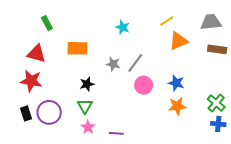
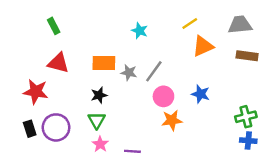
orange rectangle: (77, 48) -> (104, 63), moved
red triangle: (36, 54) -> (58, 63), moved
green cross: (216, 103) -> (246, 117), turned 36
orange star: (177, 106) -> (172, 120), moved

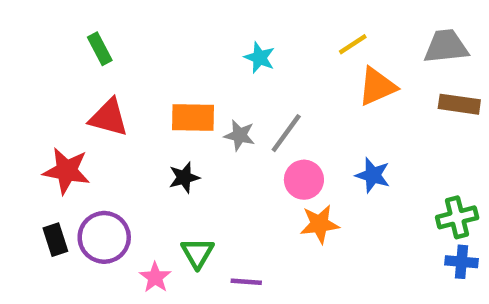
green triangle: (97, 120) -> (197, 253), moved
pink star: (100, 144) -> (155, 277), moved

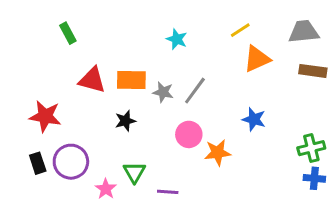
red triangle: (109, 118) -> (92, 80), moved
pink circle: (304, 180) -> (189, 134), moved

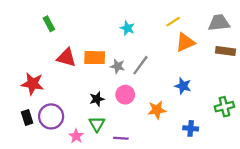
black star: (125, 121) -> (97, 99), moved
pink circle: (189, 134) -> (125, 95), moved
blue cross: (314, 178) -> (191, 128), moved

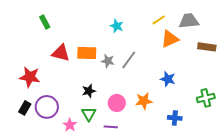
gray trapezoid: (219, 23) -> (189, 21), moved
pink circle: (125, 95) -> (117, 103), moved
black rectangle: (27, 118) -> (25, 108), turned 48

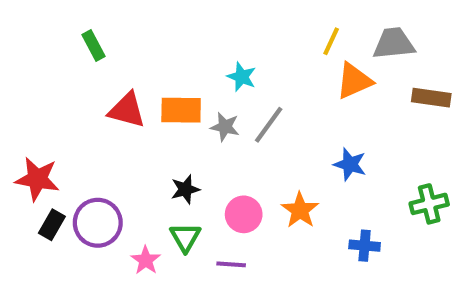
yellow line: (159, 20) -> (331, 41), turned -32
cyan star: (117, 26) -> (242, 77), moved
red star: (30, 77) -> (37, 179), moved
orange star: (144, 101) -> (300, 210), turned -30

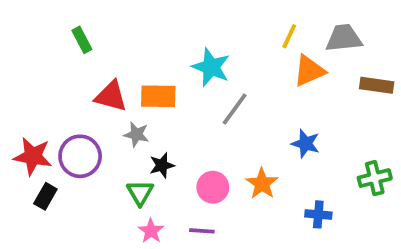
cyan star: (242, 77) -> (211, 67), size x1.5
gray star: (225, 127) -> (136, 134), moved
purple circle: (98, 223) -> (80, 156), moved
green triangle: (185, 237) -> (140, 193), moved
pink star: (146, 260) -> (151, 231), moved

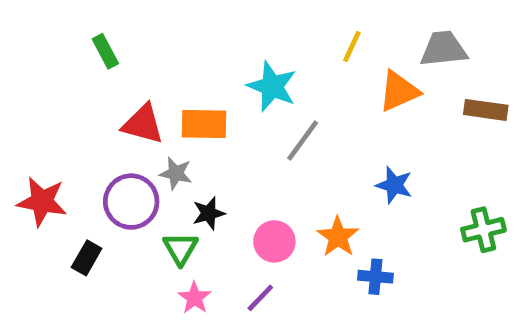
yellow line: (289, 36) -> (352, 47), moved
purple circle: (80, 156) -> (131, 202), moved
black rectangle: (45, 196) -> (87, 258), moved
blue cross: (318, 214) -> (375, 277), moved
purple line: (202, 231) -> (260, 298), turned -50

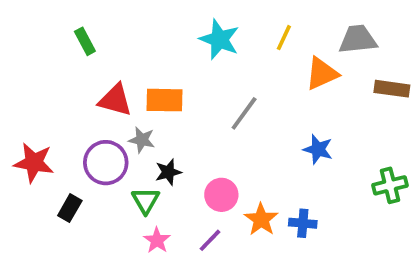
cyan star: (272, 86) -> (219, 39), moved
orange star: (338, 237) -> (261, 219), moved

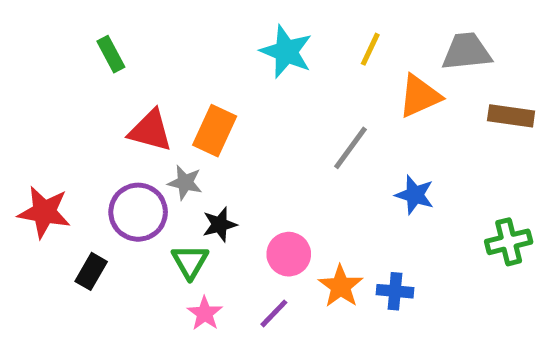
orange rectangle: (165, 100) -> (215, 131), turned -66
gray line: (244, 113) -> (350, 148), moved

